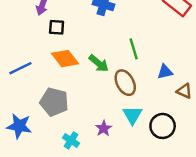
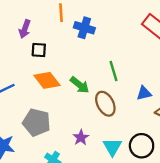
cyan triangle: (132, 115) -> (112, 147), moved
purple star: (104, 128) -> (81, 138), moved

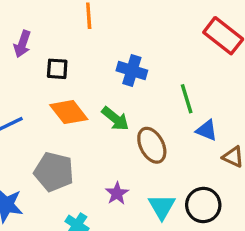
blue cross: (84, 28) -> (132, 71), moved
purple arrow: (25, 29) -> (22, 44), moved
green line: (114, 71) -> (187, 99), moved
blue triangle: (144, 93) -> (207, 130), turned 35

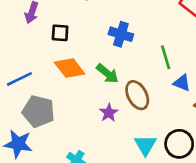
gray pentagon: (54, 172) -> (38, 111), moved
purple star: (117, 193) -> (109, 113), moved

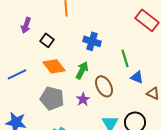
black square: (60, 33) -> (47, 40), turned 32
green arrow: (107, 73) -> (82, 70), turned -102
gray pentagon: (38, 111) -> (52, 98), moved

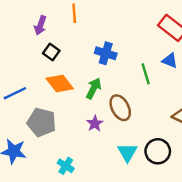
purple arrow: (26, 25) -> (40, 25), moved
blue triangle: (137, 77) -> (170, 61), moved
gray pentagon: (52, 98) -> (42, 122), moved

